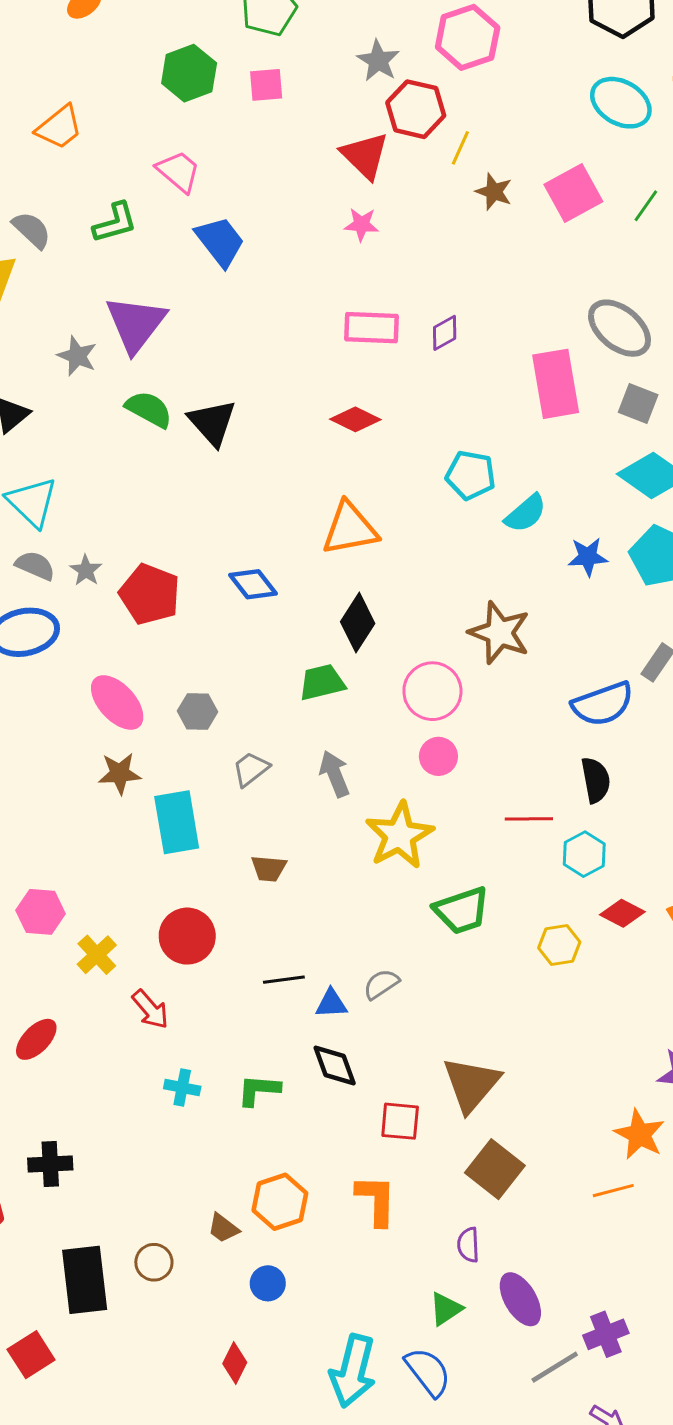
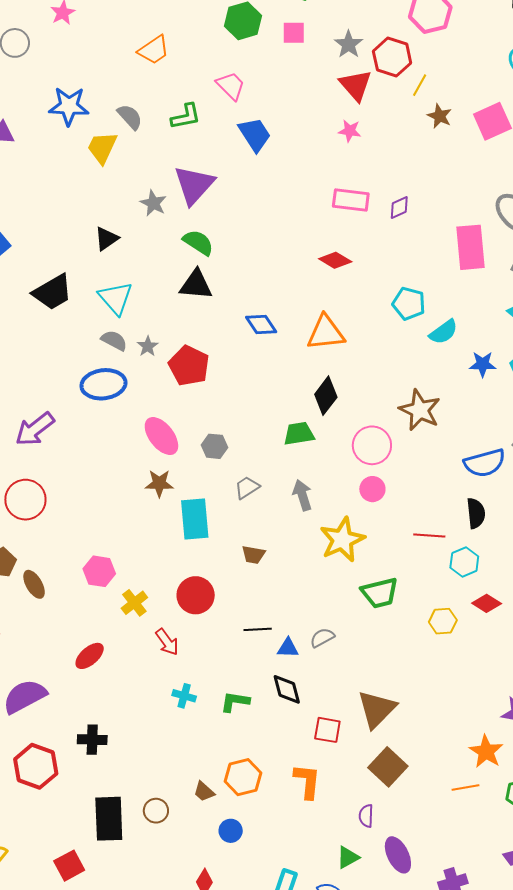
gray star: (378, 61) -> (349, 44), moved
black triangle: (212, 423) -> (196, 285), moved, turned -48
blue diamond: (253, 584) -> (261, 324), moved

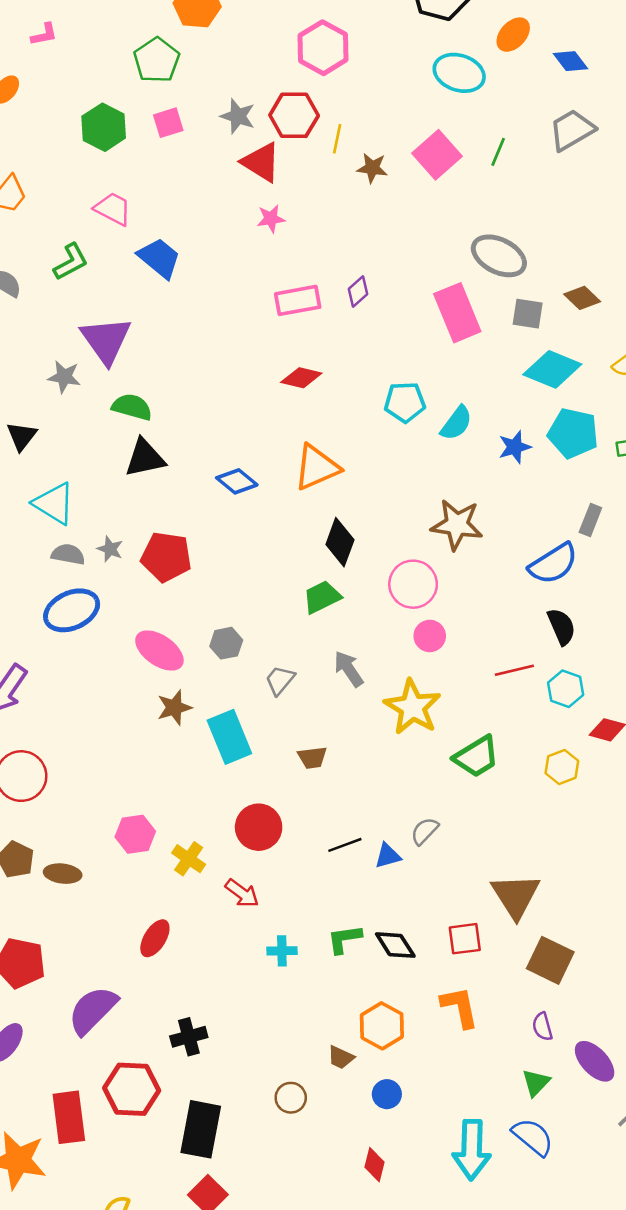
brown ellipse: (34, 584) -> (63, 874), turned -36
black diamond: (287, 689) -> (395, 945), moved
black rectangle: (109, 819) -> (201, 1129), moved, turned 30

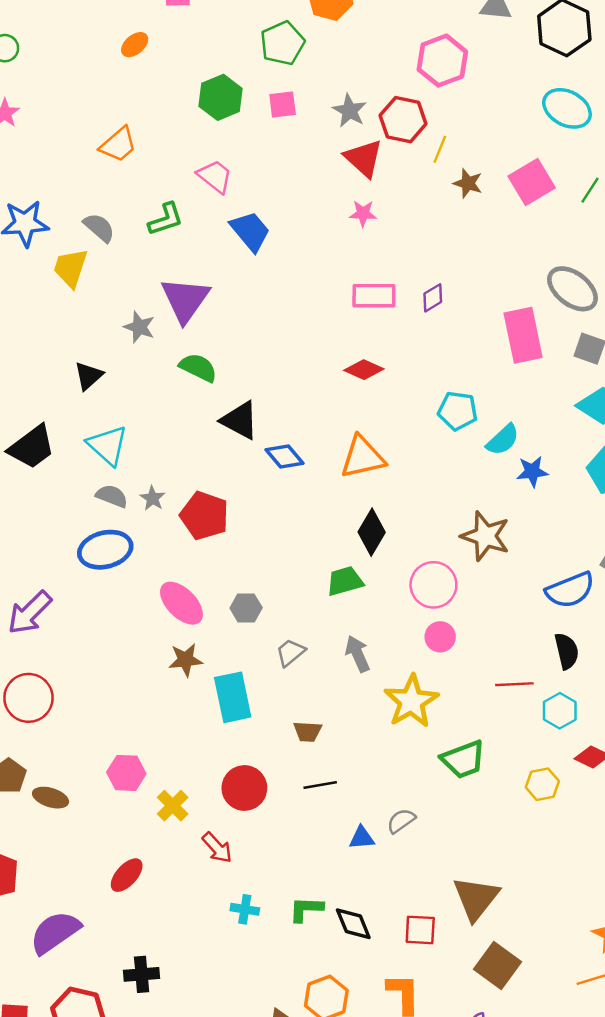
blue star: (515, 447) -> (532, 471), moved
black triangle: (145, 458) -> (240, 420), moved, turned 30
black line: (345, 845) -> (320, 785), moved

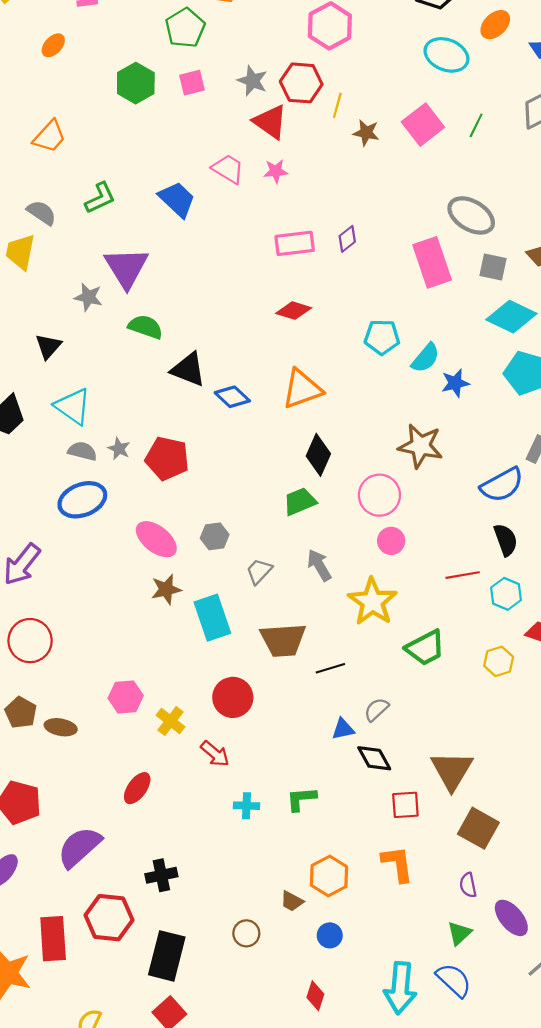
pink trapezoid: (215, 176) -> (228, 169), moved
brown trapezoid: (308, 731) -> (283, 640), size x1.8
black line: (320, 785) -> (330, 668), moved
black diamond: (353, 924) -> (374, 758), moved

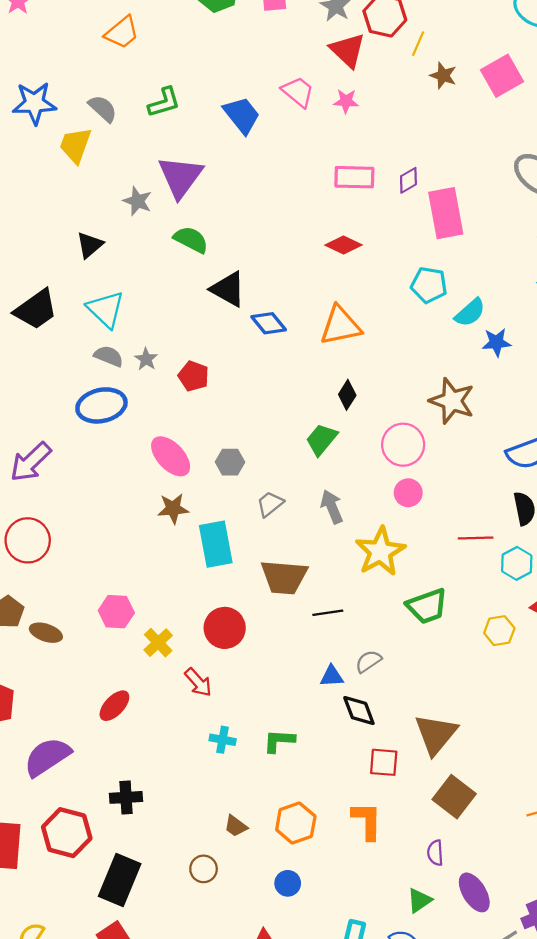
pink rectangle: (432, 262) -> (446, 213), moved
black diamond: (318, 455) -> (347, 395), size x0.7
red pentagon: (167, 458) -> (194, 376), size x0.7
green trapezoid: (300, 502) -> (322, 439), turned -36
brown trapezoid: (292, 901) -> (236, 826), moved

